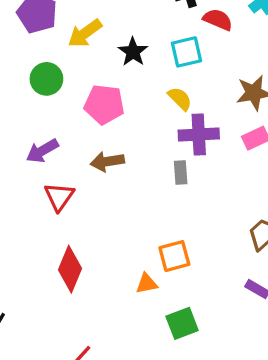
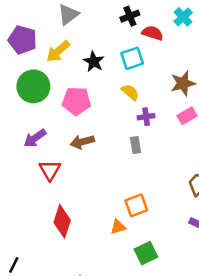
green circle: (46, 79) -> (33, 86), size x1.4
purple cross: (199, 135) -> (146, 117), size x0.6

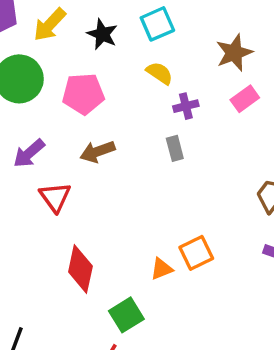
orange square: (136, 205) -> (196, 253), moved
green square: (146, 253) -> (126, 315), moved

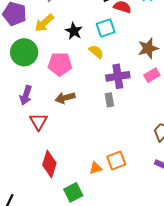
yellow semicircle: (160, 73) -> (96, 52), moved
purple cross: (186, 106) -> (118, 76), size x1.6
purple arrow: (29, 153) -> (26, 95), turned -36

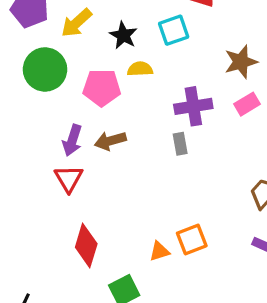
yellow semicircle: (96, 52) -> (140, 69), moved, turned -42
purple arrow: (26, 95) -> (72, 140), moved

